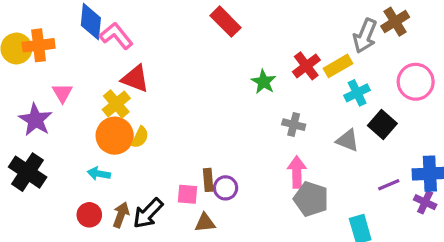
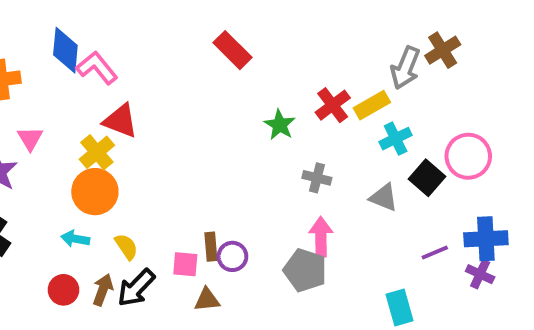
pink circle: (416, 82) -> (468, 156), moved
yellow semicircle: (140, 137) -> (126, 247), moved, turned -60
gray pentagon: (311, 199) -> (305, 270), moved

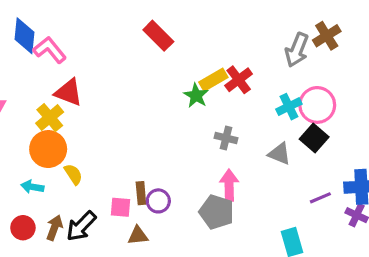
yellow rectangle: (372, 105) -> (213, 80), moved
pink circle: (468, 156) -> (317, 105), moved
yellow semicircle: (126, 247) -> (73, 174), moved

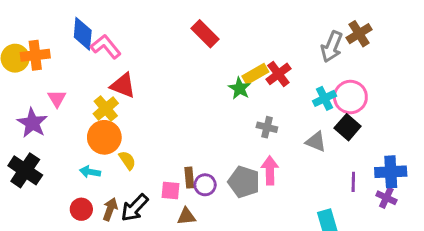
purple line: (320, 198) -> (353, 182), turned -66
gray pentagon: (217, 212) -> (244, 182), moved

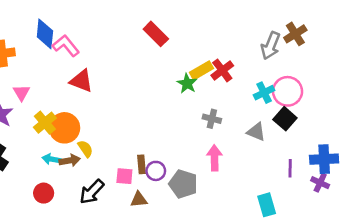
yellow cross: (106, 109) -> (45, 123), moved
gray pentagon: (244, 182) -> (183, 184), moved
brown arrow: (110, 209) -> (70, 160), moved, turned 60

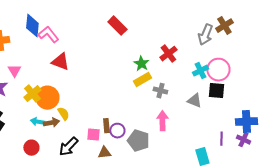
yellow rectangle: (201, 70) -> (142, 80), moved
black square: (285, 119) -> (216, 91), turned -36
purple line: (290, 168) -> (221, 139), moved

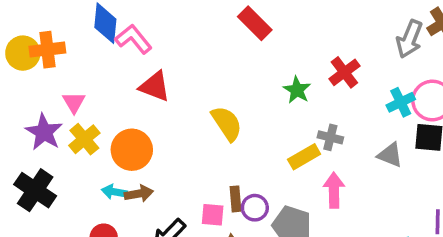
yellow rectangle: (142, 80) -> (304, 157), moved
yellow cross: (32, 94) -> (84, 139), moved
yellow semicircle: (63, 114) -> (227, 123), moved, size x1.5

